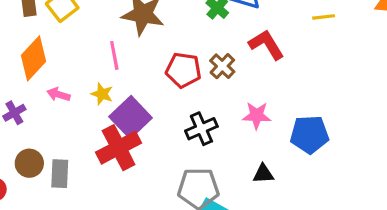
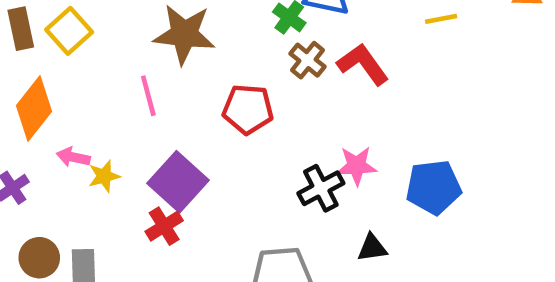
brown cross: (222, 66) -> (307, 60), moved
yellow star: (102, 94) -> (104, 176), moved, turned -30
black cross: (201, 129) -> (321, 188), moved
red cross: (119, 148) -> (164, 226), size x0.6

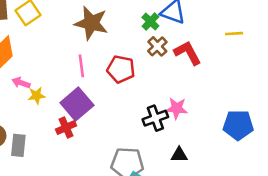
pink line: (148, 96) -> (81, 66), moved
blue pentagon: (433, 187) -> (238, 125), moved

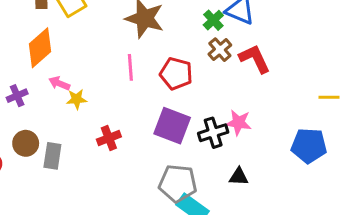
yellow line: (234, 34) -> (329, 97), moved
purple square: (77, 104) -> (172, 126), moved, turned -32

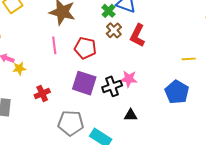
red L-shape: (255, 59) -> (138, 35), turned -125
blue pentagon: (309, 146) -> (177, 92), turned 30
gray pentagon: (178, 183) -> (71, 123), moved

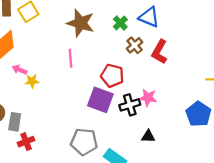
green cross: (108, 11) -> (120, 23), moved
red pentagon: (85, 48) -> (112, 76), moved
red cross: (42, 93) -> (26, 142), moved

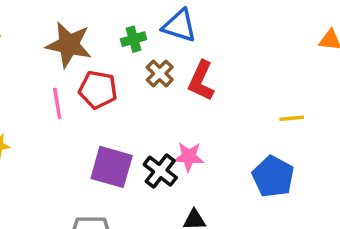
green cross: (120, 23) -> (134, 39), turned 32
red pentagon: (112, 76) -> (98, 90), moved
black cross: (130, 105) -> (160, 171), turned -30

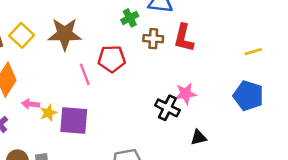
brown star: (69, 45) -> (65, 34), moved
brown cross: (160, 74) -> (153, 39), turned -30
purple square: (112, 167) -> (74, 121), moved

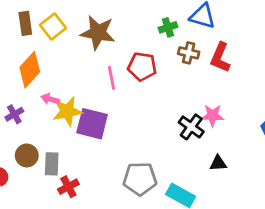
yellow star: (48, 113) -> (67, 111), size x1.6

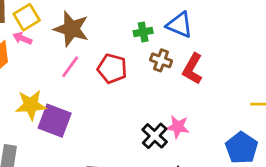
pink line: (111, 78) -> (70, 67), moved, turned 40
pink arrow: (50, 99) -> (22, 38), moved

